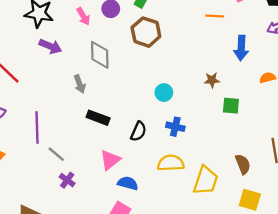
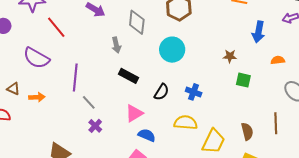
cyan circle: (164, 93) -> (172, 50), moved, size x1.6

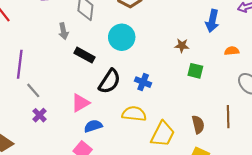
black rectangle: (128, 76) -> (85, 55), moved
black semicircle: (161, 92) -> (110, 81), size x1.4
blue semicircle: (147, 135) -> (93, 126), turned -42

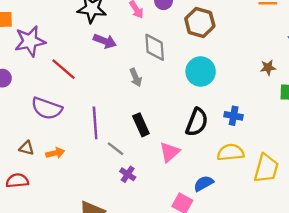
black rectangle: (85, 55) -> (141, 125), moved, turned 48
blue semicircle: (93, 126) -> (204, 183), moved

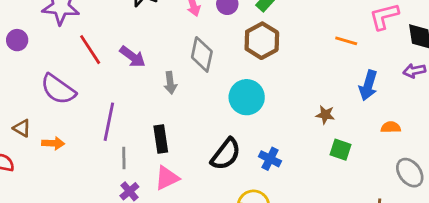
purple arrow: (105, 41) -> (133, 57), moved
gray line: (116, 149) -> (124, 158), turned 36
pink triangle: (170, 152) -> (167, 178), moved

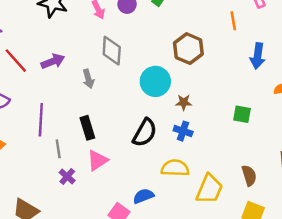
brown hexagon: (262, 41) -> (188, 49), moved
orange line: (346, 41) -> (233, 21), turned 72
purple arrow: (133, 57) -> (53, 61), turned -50
brown star: (325, 115) -> (184, 102), moved

